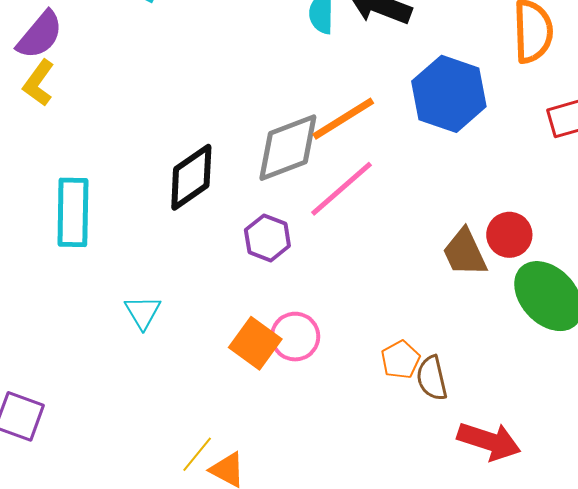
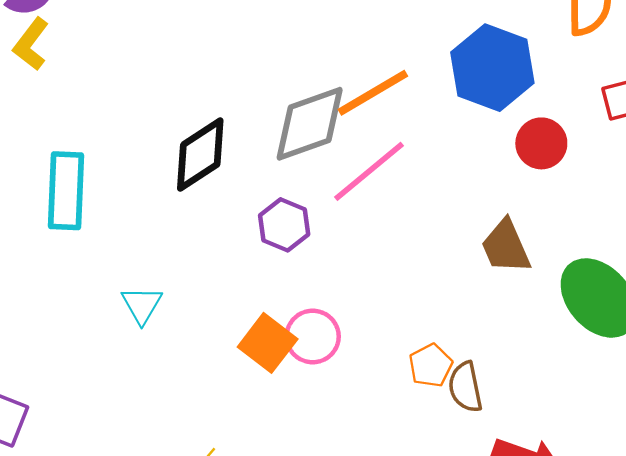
red circle: (509, 235) -> (541, 143), moved

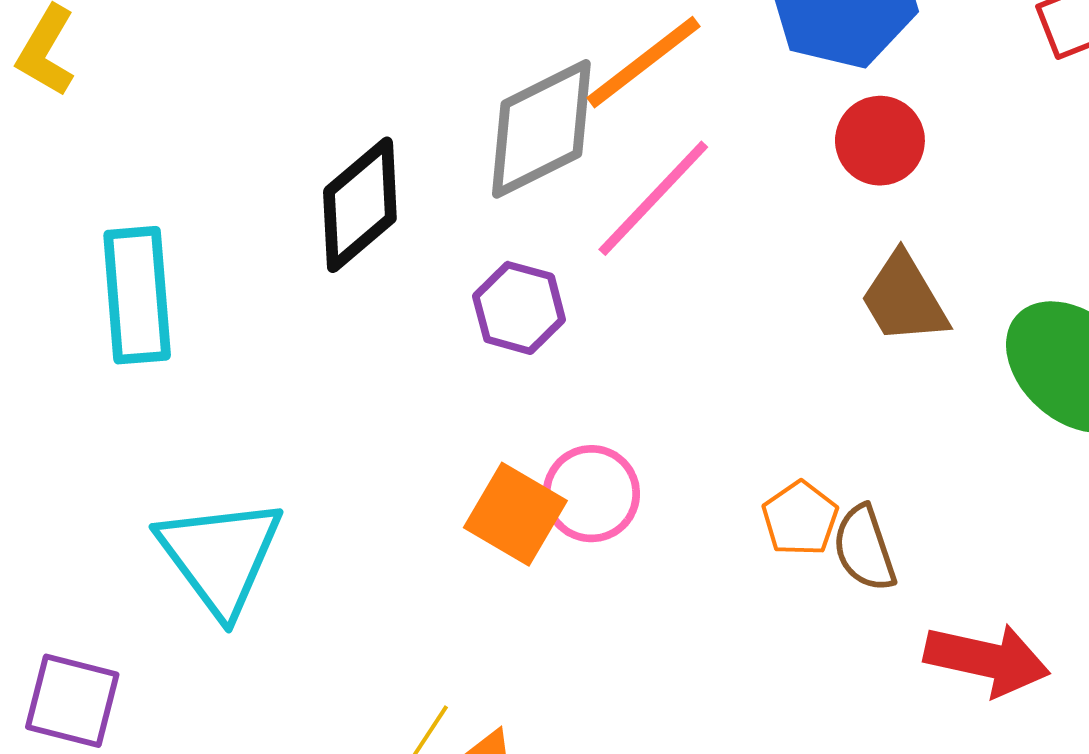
red circle: (541, 143) -> (880, 141), moved
cyan triangle: (142, 305) -> (220, 556), moved, size x1.8

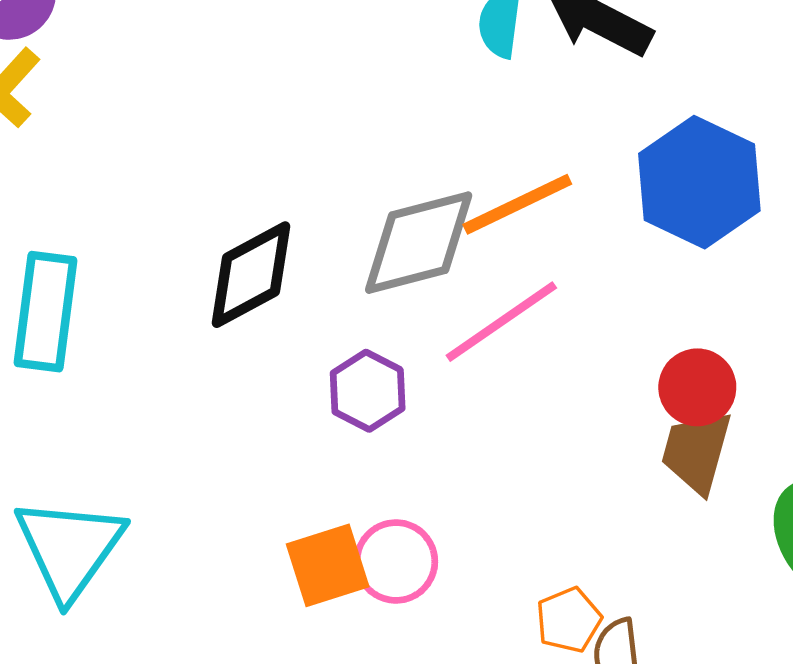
red circle: (880, 141) -> (697, 387), moved
brown trapezoid: (904, 299) -> (696, 452), turned 34
orange square: (515, 514) -> (328, 565), turned 30

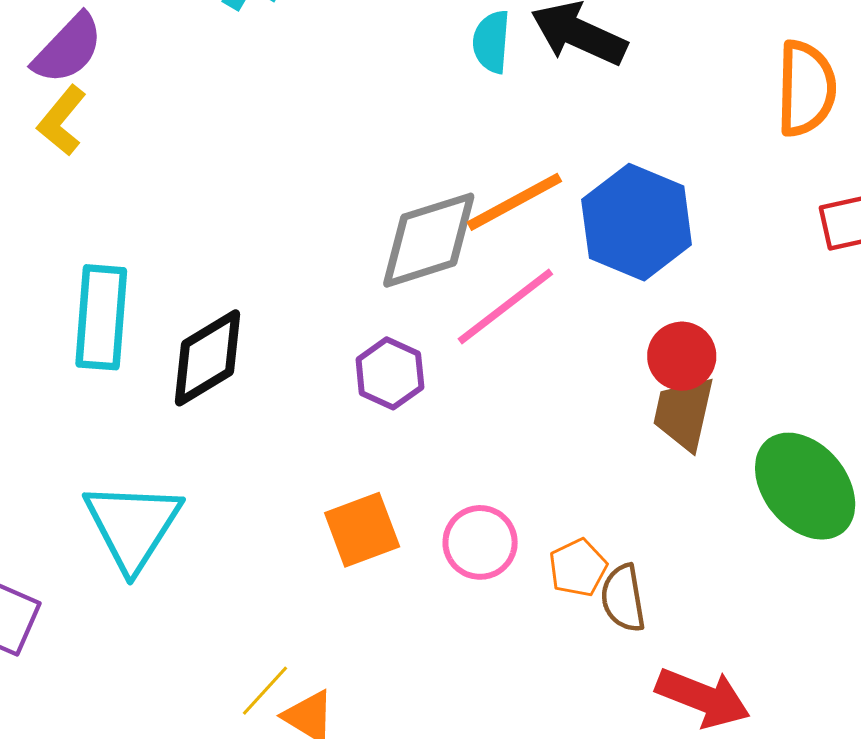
blue hexagon: (699, 182) -> (637, 222), moved
black diamond: (251, 275) -> (208, 358), moved
pink circle: (396, 561) -> (480, 542), moved

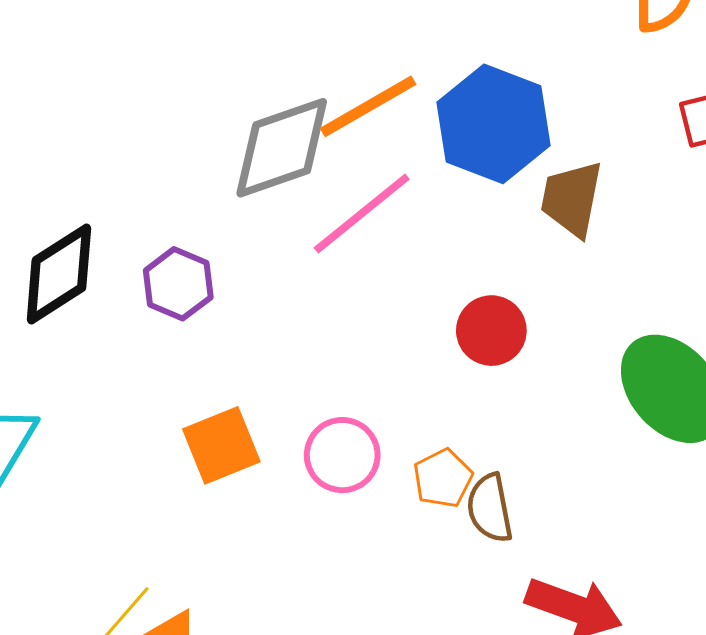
red circle: (682, 356) -> (491, 331), moved
purple hexagon: (390, 373) -> (178, 284), moved
brown trapezoid: (684, 413) -> (572, 199), moved

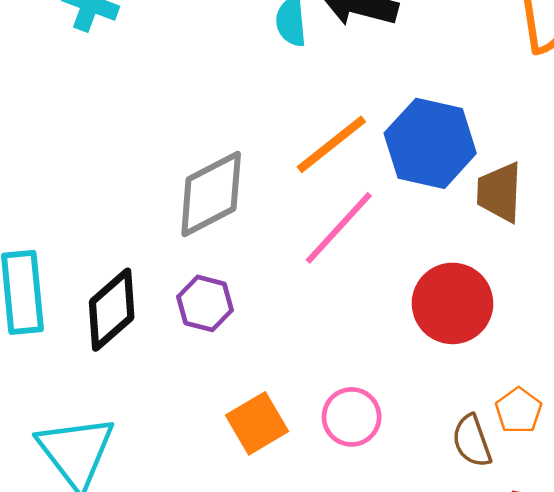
gray diamond: (282, 148) -> (211, 194), moved
red circle: (491, 331) -> (453, 303), size x1.5
orange pentagon: (443, 478) -> (519, 411), moved

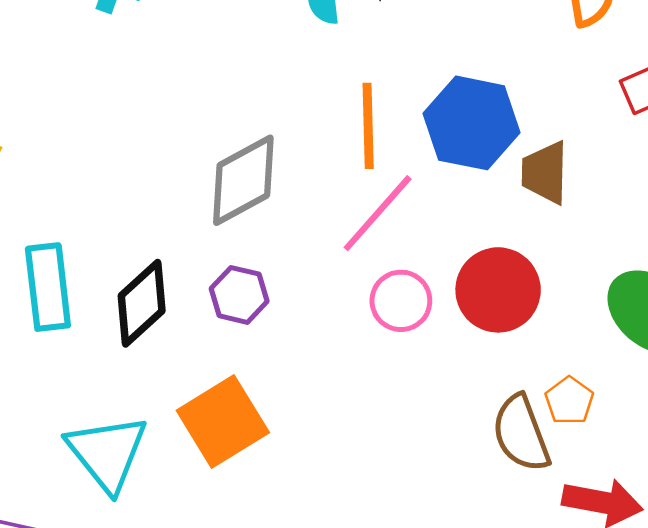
orange line: (331, 144) -> (368, 126), turned -52
pink circle: (352, 417) -> (401, 301), moved
orange square: (257, 423) -> (223, 422), moved, size x1.4
brown semicircle: (472, 441) -> (521, 433), size x1.4

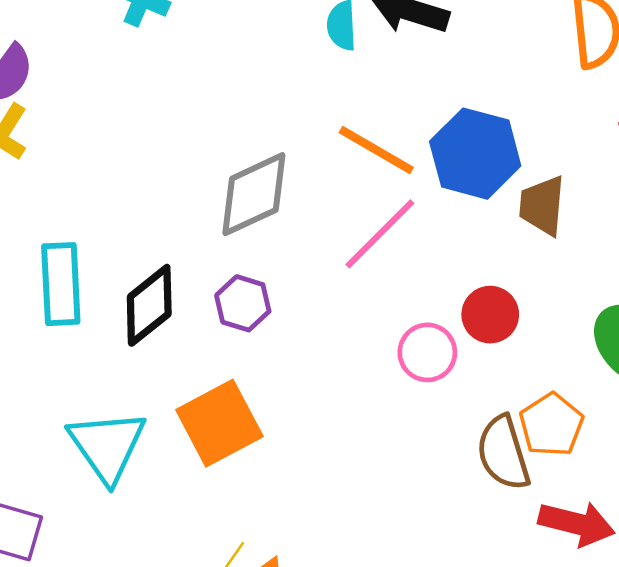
orange line: (368, 126) -> (376, 150), turned -62
red circle: (498, 290) -> (490, 315), size x0.7
pink circle: (401, 301) -> (427, 352), moved
orange pentagon: (569, 401) -> (551, 425), size x1.4

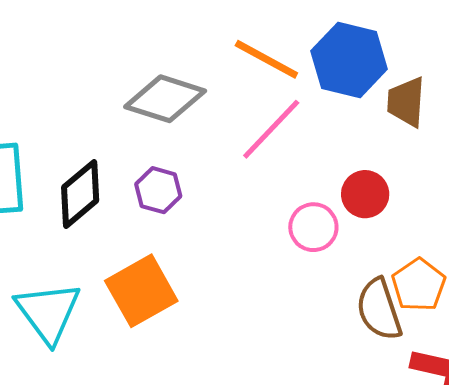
gray diamond: (254, 194) -> (165, 99), turned 44

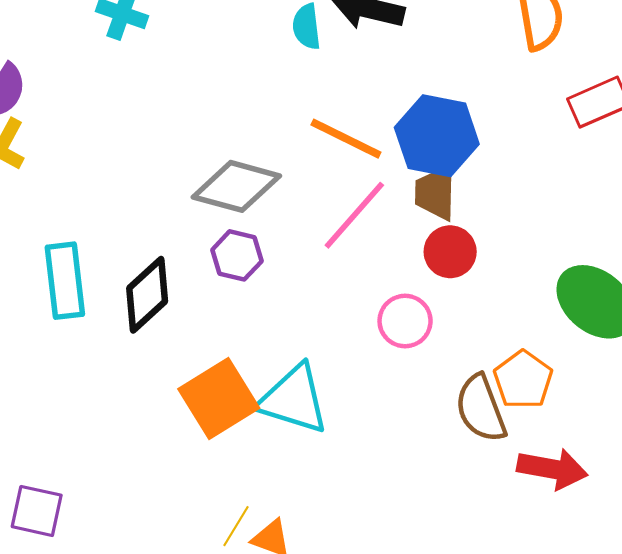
brown trapezoid: (406, 102) -> (436, 193), moved
purple hexagon: (158, 190) -> (237, 255), moved
red circle: (365, 194) -> (450, 252), moved
cyan triangle: (48, 312) -> (293, 399), moved, turned -34

